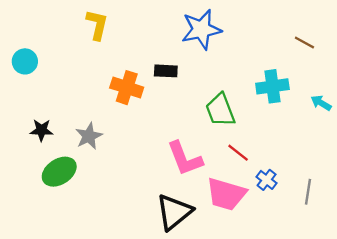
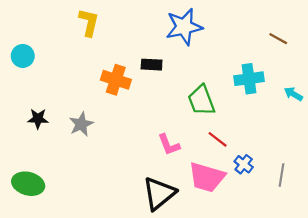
pink L-shape: (185, 159) -> (169, 145), size x0.7
green ellipse: (59, 172) -> (28, 184), moved, turned 48

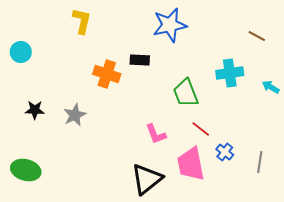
pink trapezoid: (207, 177) -> (191, 164), turned 63

